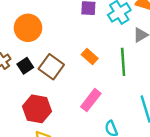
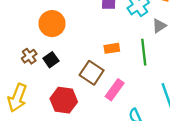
orange rectangle: (90, 56) -> (112, 48), turned -48
brown square: (51, 67) -> (92, 73), moved

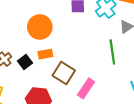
orange circle: (52, 24) -> (40, 27), moved
orange rectangle: (112, 48) -> (45, 54), moved

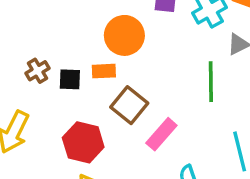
orange circle: (40, 27) -> (124, 35), moved
black square: (25, 62) -> (70, 79), turned 32

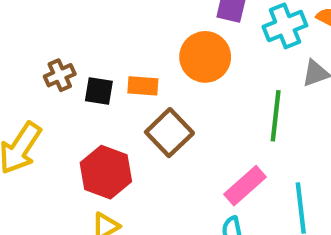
orange circle: (124, 35) -> (205, 57), moved
pink rectangle: (161, 134) -> (245, 186), moved

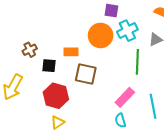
cyan cross: (285, 26) -> (127, 31), moved
black square: (99, 91) -> (49, 66), moved
brown square: (169, 133) -> (86, 74), turned -30

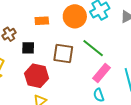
orange rectangle: (71, 52) -> (42, 21), moved
green line: (137, 62) -> (93, 48), moved, turned -50

